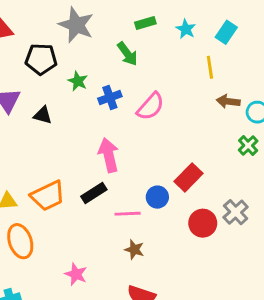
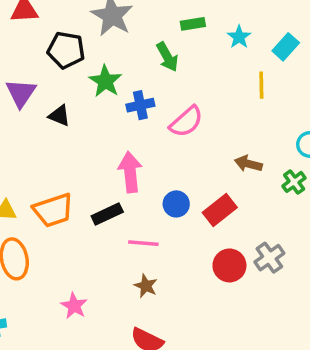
green star: (78, 81) -> (105, 81), size x1.4
brown arrow: (228, 101) -> (248, 164), moved
blue circle: (157, 197) -> (176, 204), moved

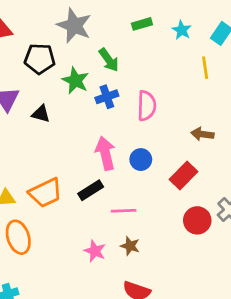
green arrow: (167, 57) -> (109, 60), moved
pink semicircle: (186, 122) -> (147, 106), turned -40
blue circle: (176, 204) -> (141, 160), moved
pink star: (74, 306) -> (95, 251), moved

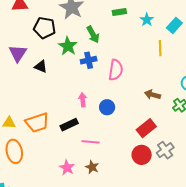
pink arrow: (105, 153) -> (83, 100), size x0.6
red rectangle: (184, 176) -> (146, 128), moved

